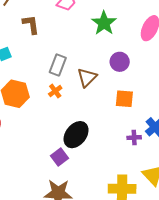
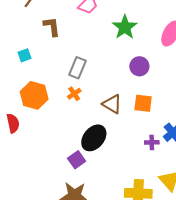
brown triangle: (87, 77) -> (112, 104), moved, turned -45

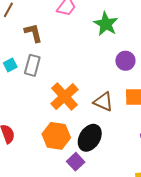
gray rectangle: (77, 68) -> (32, 65), moved
orange cross: (74, 94) -> (64, 97), size x2.0
orange hexagon: (34, 95) -> (56, 136), moved

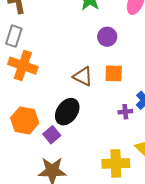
orange cross: (64, 97) -> (23, 66), moved, turned -32
orange hexagon: (56, 136) -> (25, 121), moved

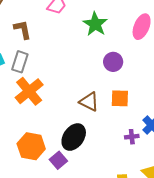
orange cross: (23, 66) -> (29, 91), turned 32

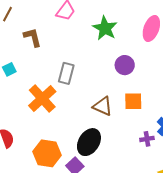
gray rectangle: (20, 62) -> (66, 73), moved

